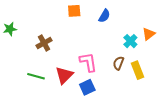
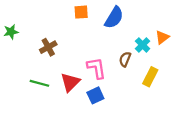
blue semicircle: (104, 16) -> (114, 18), size x1.5
brown semicircle: (118, 63) -> (125, 59), moved
yellow rectangle: (138, 70) -> (150, 77), turned 48

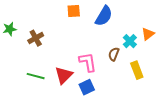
brown cross: (48, 47) -> (36, 38), moved
yellow rectangle: (150, 77) -> (137, 70), turned -48

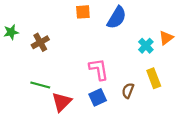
brown semicircle: (114, 54) -> (128, 91), moved
red triangle: (64, 75) -> (62, 102), moved

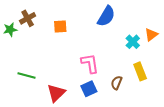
orange square: (83, 12) -> (60, 26), moved
brown cross: (40, 42) -> (28, 18), moved
green line: (40, 85) -> (27, 76), moved

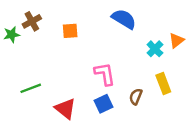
blue semicircle: (106, 16) -> (124, 19), turned -90
green line: (27, 76) -> (31, 88), turned -36
red triangle: (56, 93) -> (65, 109), turned -36

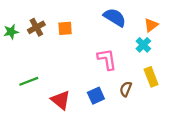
brown cross: (32, 21) -> (36, 27), moved
orange triangle: (176, 40) -> (151, 25), moved
pink L-shape: (105, 74) -> (107, 59), moved

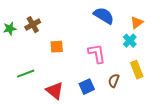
orange square: (65, 28) -> (57, 47), moved

